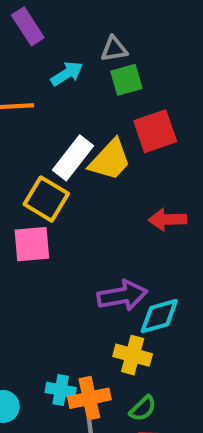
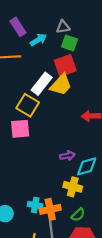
purple rectangle: (28, 26) -> (18, 27), moved
green square: (126, 80) -> (70, 43), turned 35
red square: (155, 131) -> (65, 65), moved
purple arrow: (122, 296) -> (67, 156), size x0.6

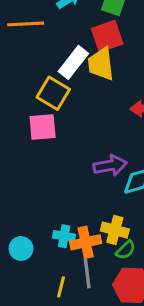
yellow trapezoid: (61, 85) -> (101, 64), turned 130
purple arrow: (67, 156) -> (110, 165), size x1.5
yellow cross: (73, 187) -> (115, 230), moved

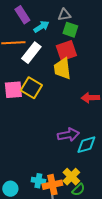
white rectangle: (73, 62) -> (31, 53), moved
pink square: (43, 127) -> (13, 90), moved
yellow cross: (115, 230) -> (71, 177), turned 30

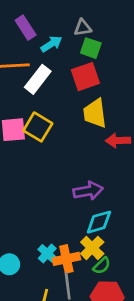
yellow trapezoid: (62, 69) -> (95, 113), moved
cyan diamond: (86, 145) -> (99, 222), moved
cyan cross: (38, 181) -> (47, 253), turned 32

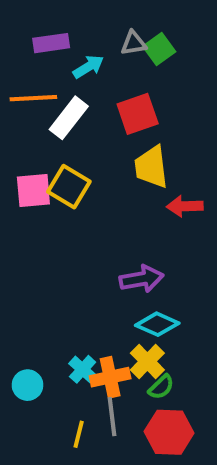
purple rectangle: (26, 28) -> (51, 43), turned -65
green square: (91, 48) -> (159, 49), moved, turned 35
cyan diamond: (99, 222) -> (157, 324), turned 40

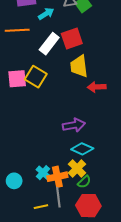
white rectangle: (69, 118) -> (49, 44), moved
yellow line: (79, 434) -> (41, 207), turned 64

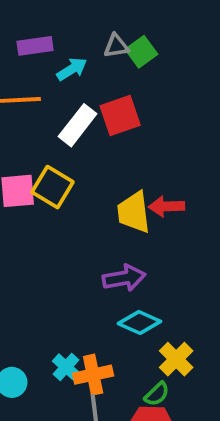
yellow trapezoid: (79, 66) -> (134, 212), moved
yellow cross: (77, 168) -> (176, 359), moved
green semicircle: (84, 182) -> (157, 394), moved

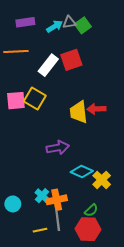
cyan arrow: (72, 69) -> (55, 26), moved
purple arrow: (124, 278) -> (58, 148), moved
yellow cross: (176, 359) -> (102, 180), moved

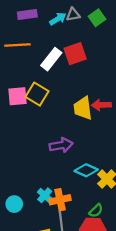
green square: (83, 25) -> (97, 18), moved

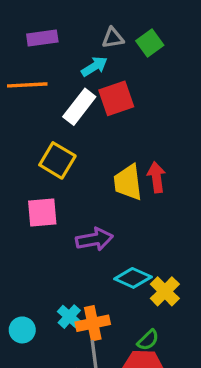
cyan arrow: (58, 19) -> (94, 66), moved
pink square: (17, 96) -> (42, 212), moved
red arrow: (101, 105) -> (156, 177), turned 84

